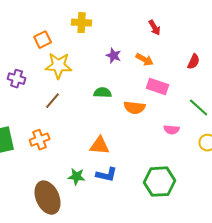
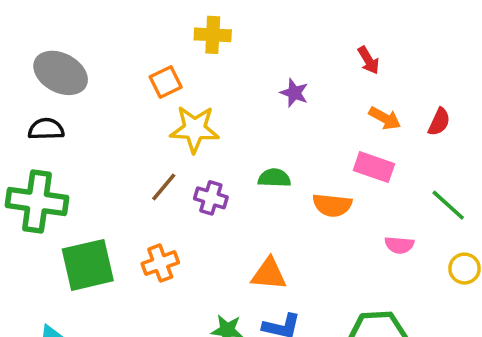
yellow cross: (82, 23) -> (213, 35), moved
purple star: (114, 56) -> (294, 93), moved
orange arrow: (145, 60) -> (385, 118), moved
purple cross: (17, 79) -> (211, 198), moved
brown line: (53, 101) -> (164, 187), moved

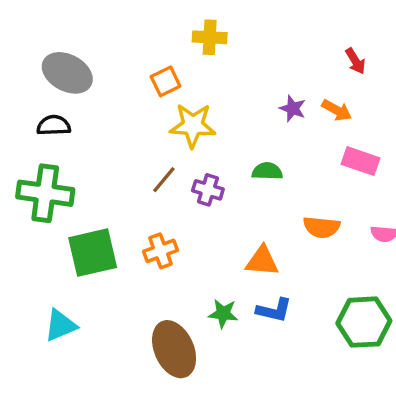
purple star: (294, 93) -> (293, 108), moved
orange arrow: (385, 118) -> (337, 110), moved
orange semicircle: (332, 205) -> (321, 227), moved

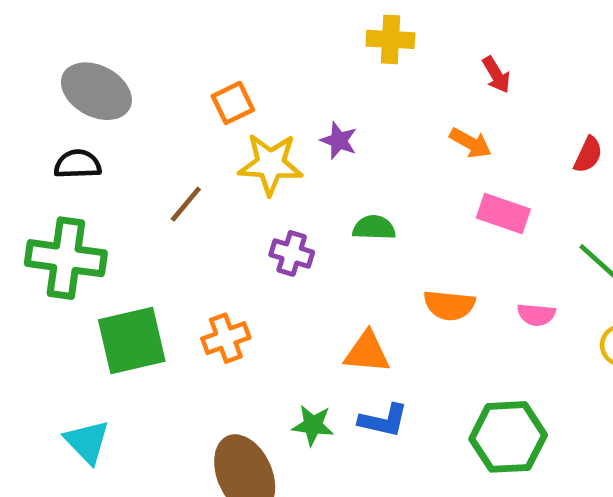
yellow cross: (210, 37) -> (390, 39), moved
purple star: (293, 108) -> (339, 141), moved
brown line: (164, 180) -> (186, 204), moved
cyan triangle: (60, 325) -> (87, 442), turned -51

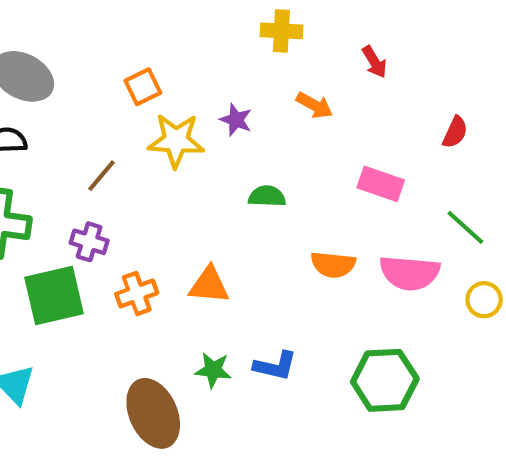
orange arrow: (470, 143) -> (314, 105), moved
purple cross: (292, 253) -> (89, 242), moved
pink semicircle: (536, 315) -> (410, 273), size x1.8
orange triangle: (367, 352) -> (209, 285), moved

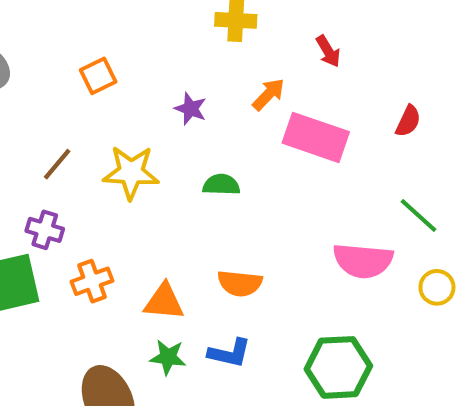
orange arrow: (314, 105) -> (269, 94), turned -75
yellow star: (176, 140) -> (131, 172), moved
pink rectangle: (381, 184) -> (316, 137), moved, size x1.4
orange semicircle: (333, 265) -> (240, 283), moved
orange triangle: (209, 285) -> (164, 302), moved

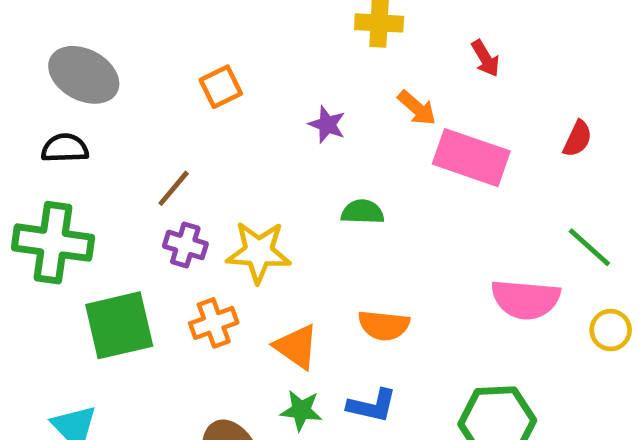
orange arrow: (269, 94) -> (417, 108), turned 87
yellow star: (131, 172) -> (259, 252), moved
purple cross: (45, 230) -> (185, 245), moved
orange triangle: (164, 302) -> (296, 347), turned 30

